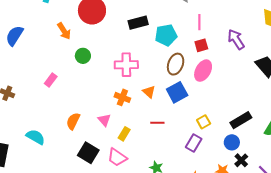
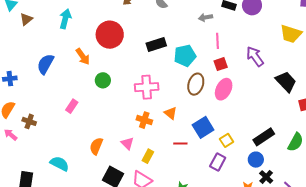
blue semicircle: (14, 36) -> (45, 64), moved
blue square: (177, 92) -> (203, 127), moved

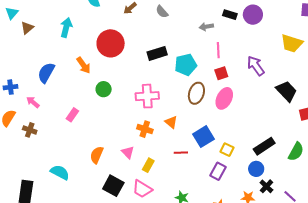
pink arrow: (11, 135) -> (33, 102), moved
yellow square: (227, 140) -> (227, 150), turned -32

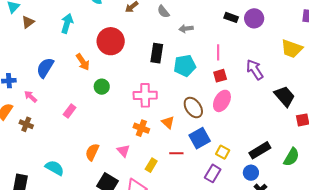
gray arrow: (206, 27) -> (186, 29), moved
black rectangle: (157, 53) -> (157, 53), turned -66
brown ellipse: (196, 93) -> (193, 108), moved, turned -55
yellow rectangle: (148, 165) -> (151, 165), moved

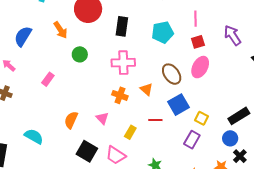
black rectangle: (157, 53) -> (122, 26), moved

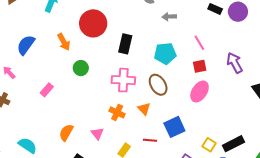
pink line: (196, 19) -> (199, 43), turned -35
brown ellipse: (172, 74) -> (158, 85), moved
yellow square: (202, 118) -> (209, 145), moved

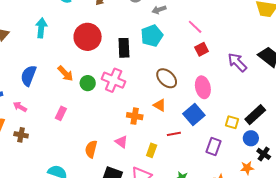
orange arrow: (64, 42) -> (65, 74), moved
cyan pentagon: (165, 53) -> (152, 36), moved
purple arrow: (235, 63) -> (237, 62), moved
pink cross: (123, 80) -> (114, 80), moved, turned 35
pink ellipse: (200, 92) -> (203, 87), moved, turned -30

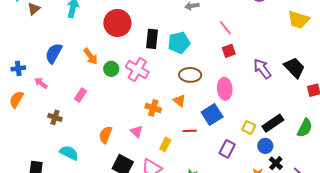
cyan pentagon: (152, 36) -> (179, 43), moved
brown ellipse: (167, 78) -> (190, 75), turned -50
brown cross: (21, 135) -> (55, 117), moved

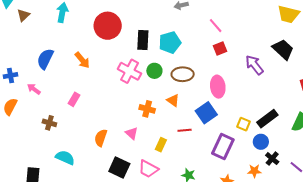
black trapezoid: (294, 68) -> (283, 49), moved
green circle: (111, 69) -> (154, 71), moved
purple rectangle: (227, 149) -> (223, 146), size x1.4

